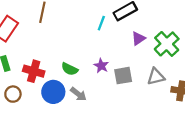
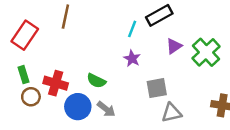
purple star: (101, 66) -> (132, 58), moved
gray triangle: (156, 77) -> (172, 113), moved
brown circle: (13, 94) -> (31, 97), moved

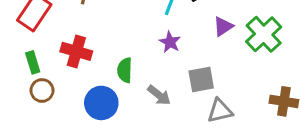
green semicircle: (96, 81) -> (125, 70), turned 66
red cross: (56, 83) -> (76, 51), moved
gray arrow: (106, 109) -> (159, 95), moved

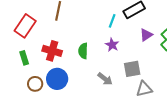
green semicircle: (125, 70) -> (83, 51), moved
brown circle: (42, 90) -> (35, 84), moved
blue circle: (101, 103) -> (57, 79), moved

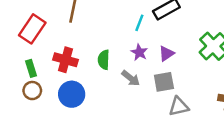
purple triangle: (146, 35) -> (166, 54), moved
gray arrow: (105, 79) -> (131, 78), moved
brown circle: (35, 84) -> (32, 91), moved

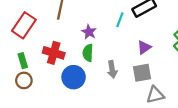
purple star: (139, 52) -> (89, 32), moved
gray arrow: (131, 78) -> (112, 69), turned 42
blue circle: (72, 94) -> (74, 77), moved

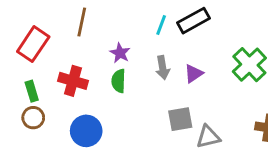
cyan line: (120, 20) -> (161, 25), moved
gray arrow: (112, 69) -> (163, 68), moved
gray square: (142, 73) -> (180, 119), moved
blue circle: (74, 77) -> (86, 131), moved

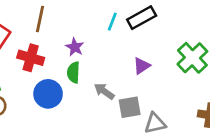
gray arrow: (163, 68) -> (104, 91), moved, turned 135
red cross: (73, 81) -> (31, 58), moved
blue circle: (86, 131) -> (48, 94), moved

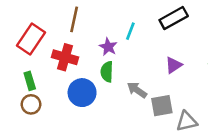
cyan line: (112, 22) -> (130, 31), moved

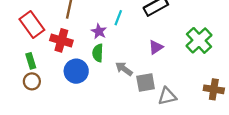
red rectangle: (31, 39) -> (32, 25), turned -70

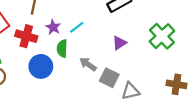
cyan line: (118, 18) -> (77, 27), moved, turned 32
purple star: (99, 31) -> (53, 27), moved
gray square: (146, 83) -> (109, 78), turned 36

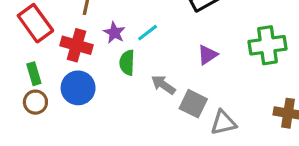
green cross: (162, 36) -> (268, 45), turned 35
blue circle: (41, 66) -> (78, 88), moved

